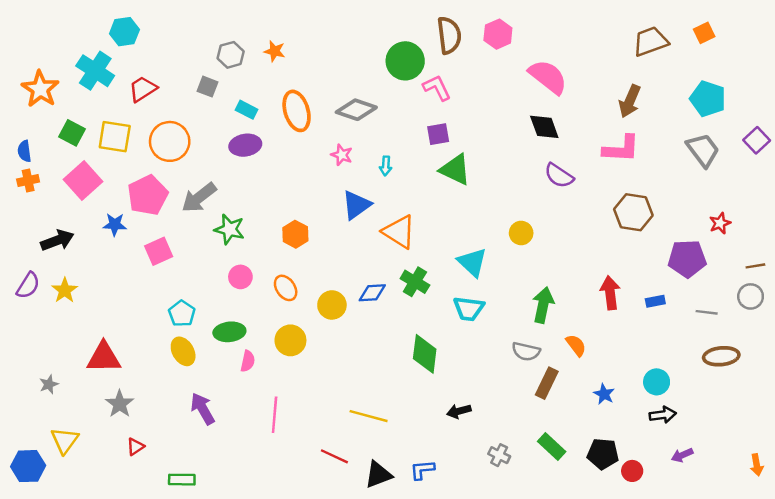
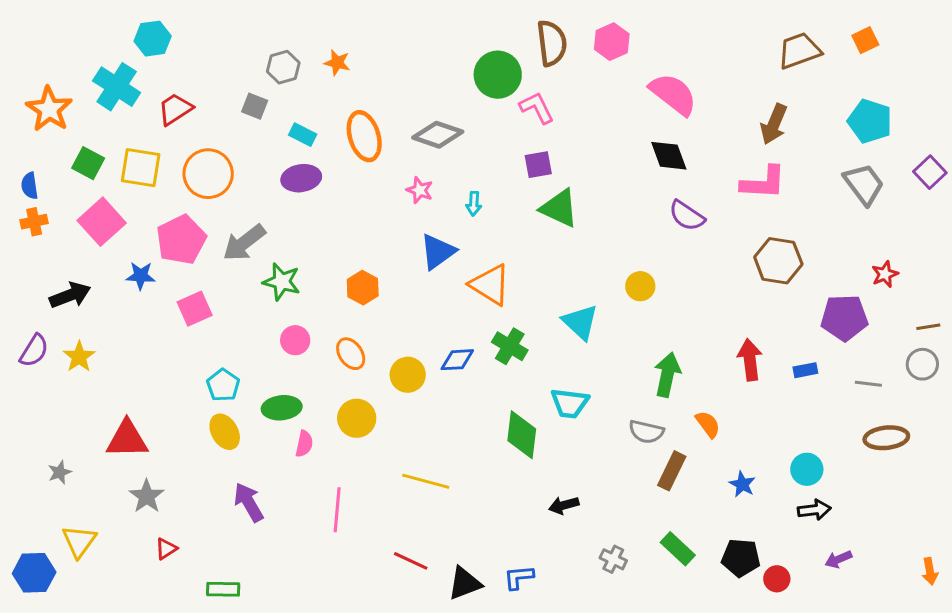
cyan trapezoid: (469, 309) -> (570, 403), moved
yellow line: (369, 416) -> (426, 481), moved

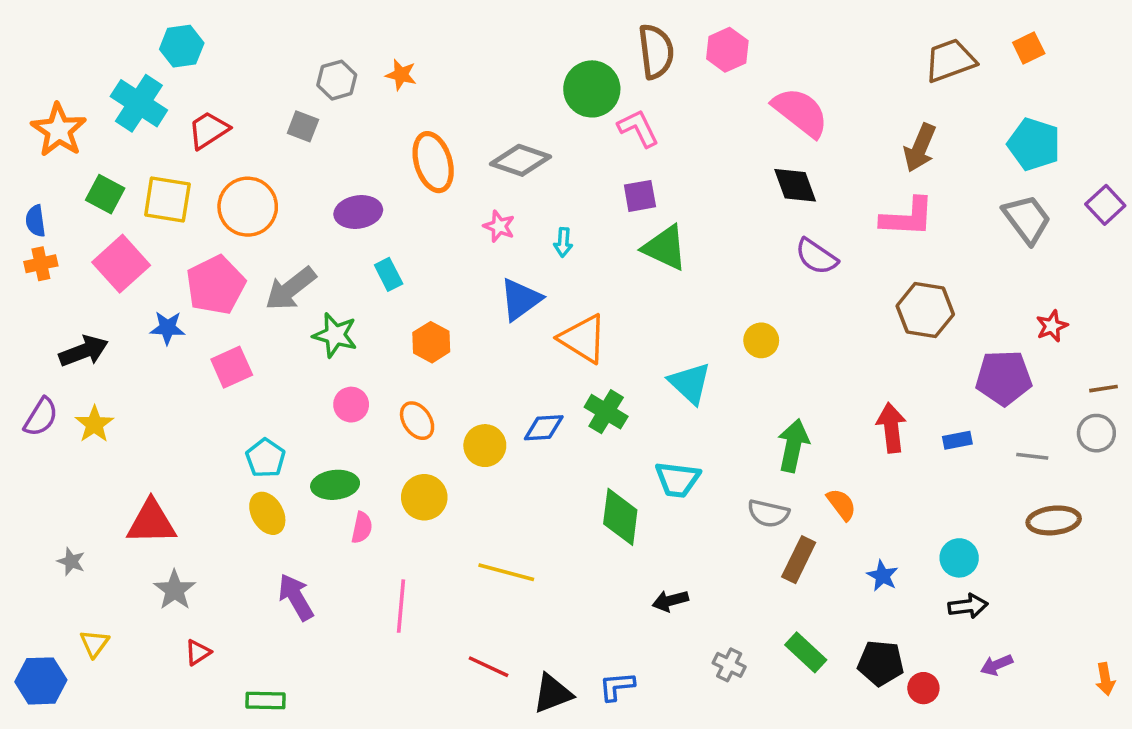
cyan rectangle: (303, 135) -> (389, 274), moved, turned 36
gray star: (60, 472) -> (71, 561), turned -30
yellow triangle: (79, 541) -> (94, 643), size x0.7

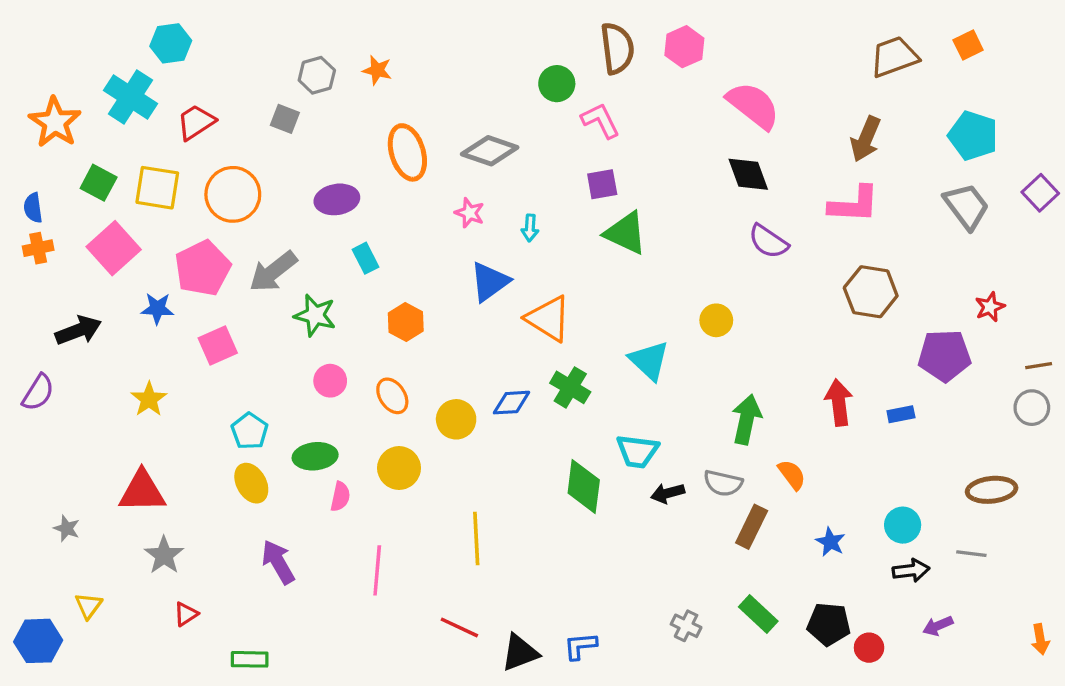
green circle: (592, 89) -> (557, 84), size x0.7
yellow star: (94, 424) -> (149, 399), moved
gray line: (1032, 456) -> (971, 554), moved
yellow line: (506, 572) -> (476, 539), turned 72
black arrow: (670, 601) -> (668, 493), moved

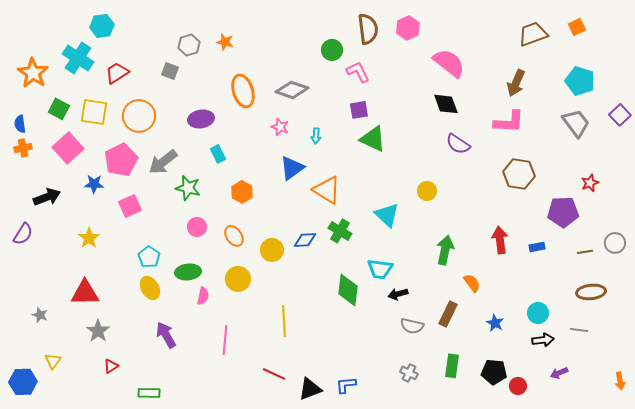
brown line: (1039, 366) -> (585, 252), moved
gray semicircle: (723, 483) -> (412, 326), moved
green rectangle: (758, 614) -> (452, 366), turned 55

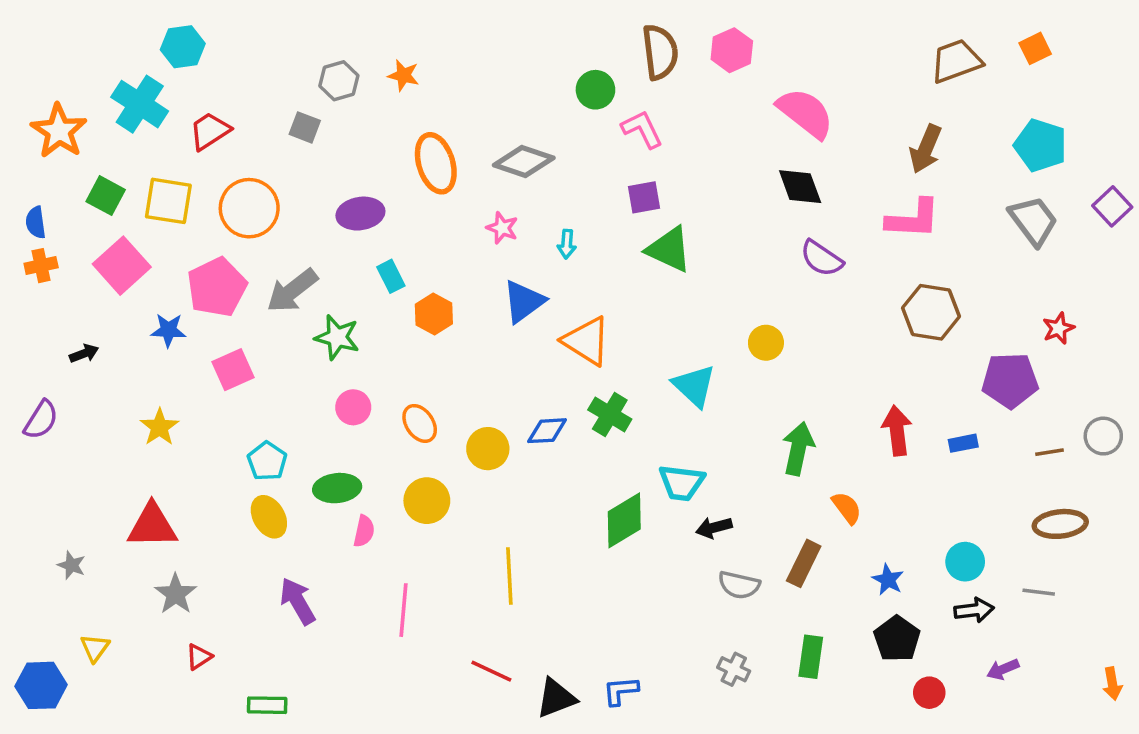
orange hexagon: (242, 192) -> (434, 314), moved
black arrow: (47, 197) -> (84, 353), size x0.6
green diamond: (348, 290) -> (624, 520), turned 52
black pentagon: (494, 372) -> (897, 639), moved, turned 30

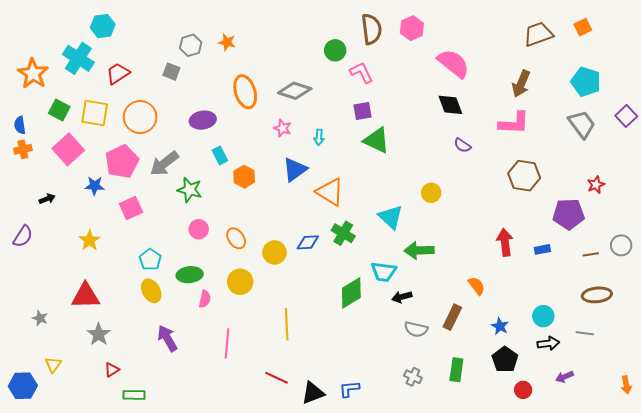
purple semicircle: (822, 258) -> (462, 145), size x0.7
green arrow: (798, 449) -> (419, 250), moved, turned -104
green rectangle: (267, 705) -> (134, 395), moved

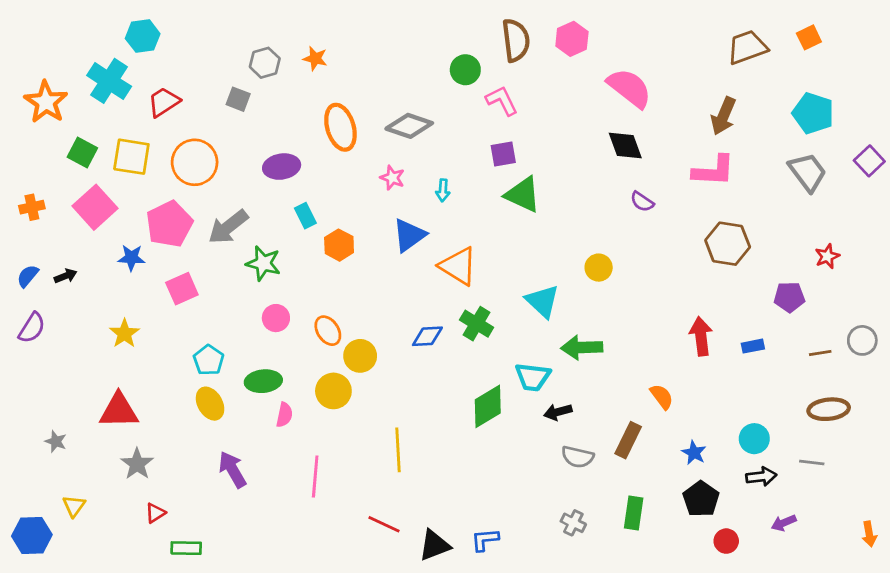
blue semicircle: (20, 125) -> (28, 276), moved, turned 48
purple pentagon: (569, 214) -> (789, 297), size x0.7
yellow circle: (274, 252) -> (360, 356), moved

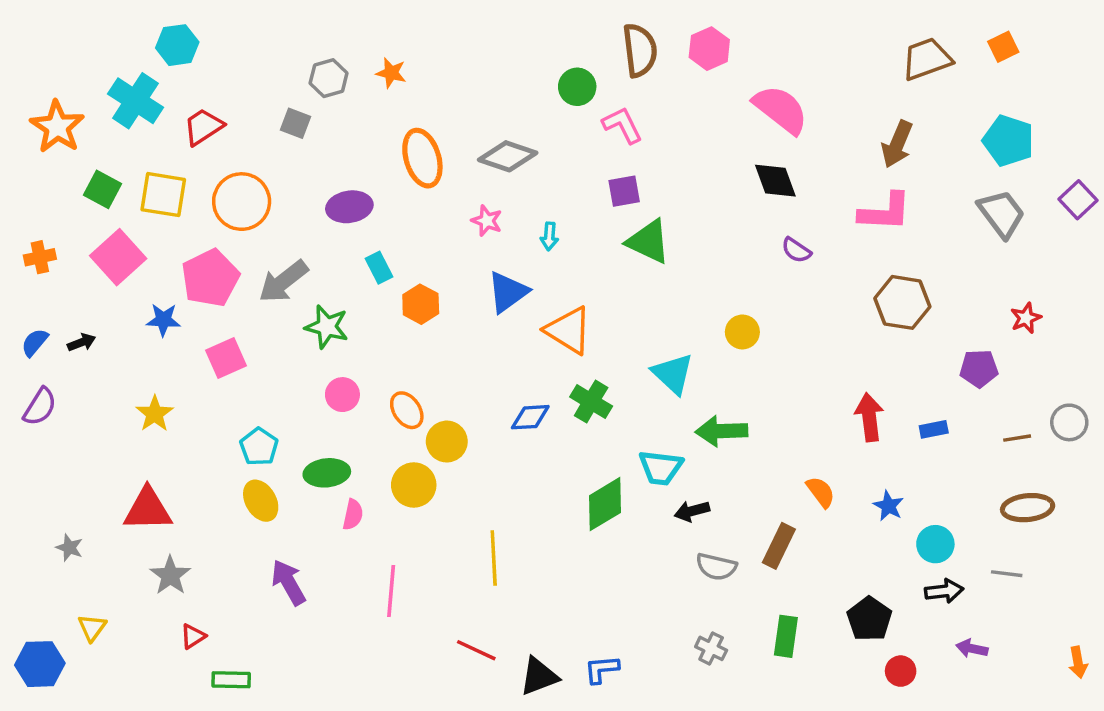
blue star: (694, 453) -> (888, 506), moved
purple arrow: (784, 523) -> (972, 648), turned 35

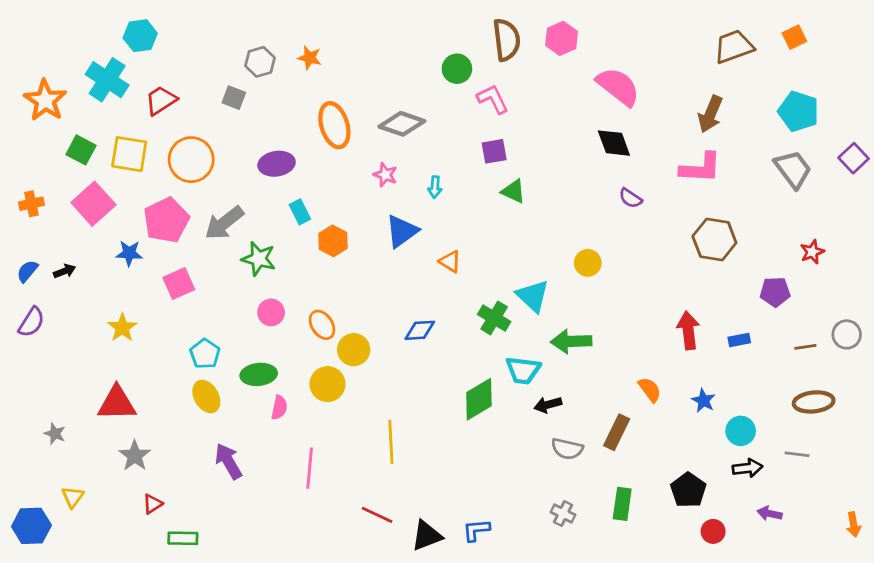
green triangle: (648, 242) -> (513, 191), size x0.7
orange triangle: (568, 330) -> (450, 261), size x0.6
green cross: (591, 402) -> (494, 318), moved

